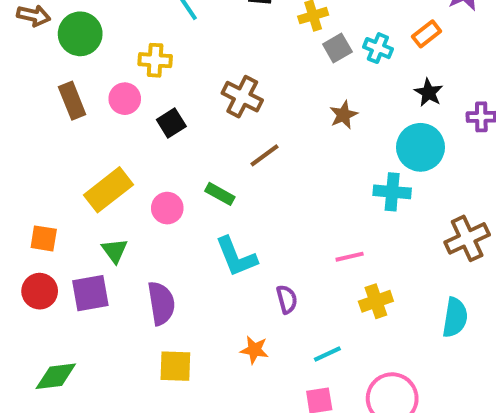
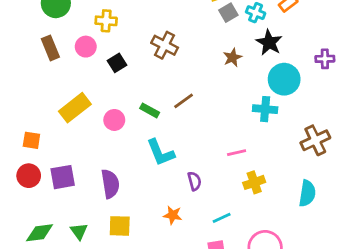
black star: (429, 93) -> (269, 43), moved, size x1.4
brown line: (265, 155) -> (184, 101), moved
green triangle: (115, 251) -> (79, 231), moved

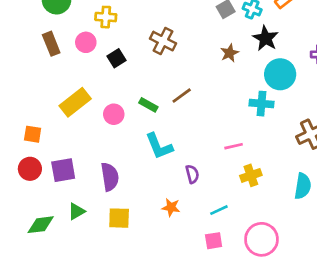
green triangle: (79, 231) -> (76, 211), moved, turned 36

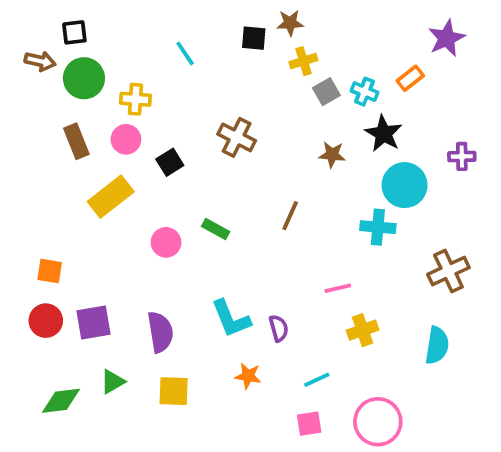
yellow cross: (106, 17) -> (135, 99), moved
brown star: (230, 53) -> (332, 155), turned 30
brown line: (182, 96) -> (290, 216), moved, turned -30
yellow rectangle: (75, 102) -> (111, 197), moved
cyan L-shape: (159, 146) -> (231, 319), moved

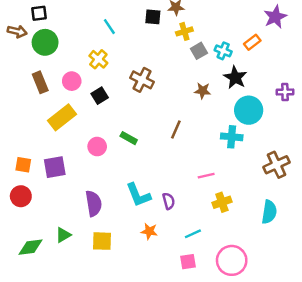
yellow cross: (135, 99) -> (98, 59), moved, turned 36
purple square: (94, 323) -> (55, 167), moved

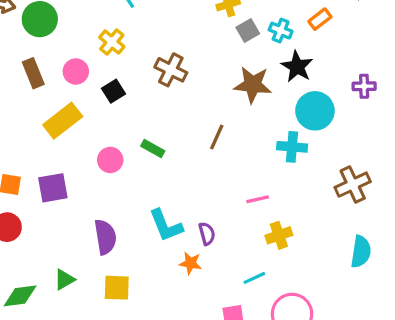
brown star: (203, 91) -> (253, 85), size x1.6
cyan semicircle: (269, 212) -> (361, 252), moved
orange star: (149, 231) -> (190, 263), moved
cyan line: (193, 234) -> (254, 278), moved

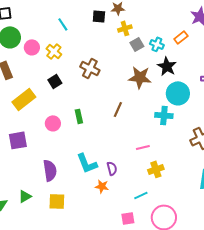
pink circle: (76, 71) -> (32, 47), moved
green rectangle: (153, 148) -> (79, 116), turned 48

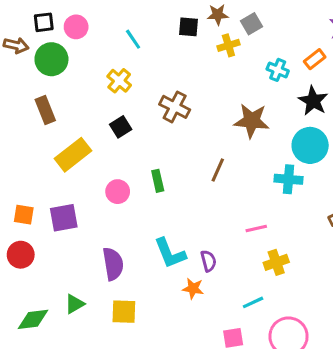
gray square: (137, 44) -> (252, 24), moved
pink circle: (32, 47) -> (76, 27), moved
black star: (167, 66) -> (313, 101), moved

